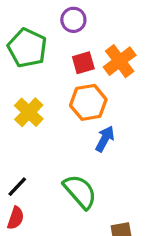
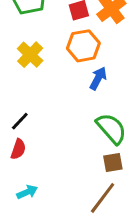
green semicircle: (80, 192) -> (111, 129), moved

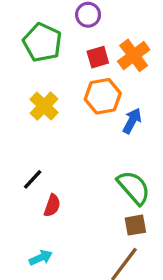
blue arrow: (98, 78) -> (132, 121), moved
red semicircle: (18, 149) -> (52, 205), moved

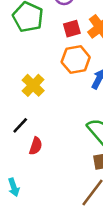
yellow cross: (44, 106) -> (33, 85), moved
cyan arrow: (41, 258) -> (14, 187), moved, turned 96

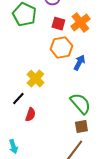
red square: (72, 29) -> (58, 24), turned 32
yellow cross: (33, 85) -> (35, 79), moved

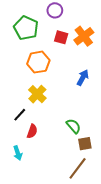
orange hexagon: (61, 48) -> (38, 62), moved
green semicircle: (80, 104) -> (73, 126), moved, size x0.7
cyan arrow: (13, 147) -> (18, 153), moved

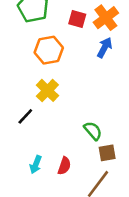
blue arrow: (83, 78) -> (105, 48), moved
red semicircle: (32, 131) -> (64, 166), moved
cyan arrow: (18, 153) -> (36, 164), moved, turned 40

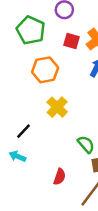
yellow cross: (47, 90) -> (57, 107), moved
cyan arrow: (36, 164) -> (18, 156), moved, turned 91

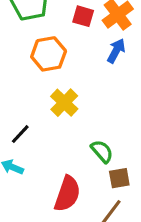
red semicircle: (60, 177) -> (67, 194), size x1.6

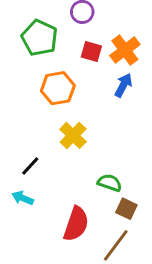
green semicircle: (102, 151) -> (110, 183), turned -30
brown square: (119, 178) -> (126, 209), turned 35

